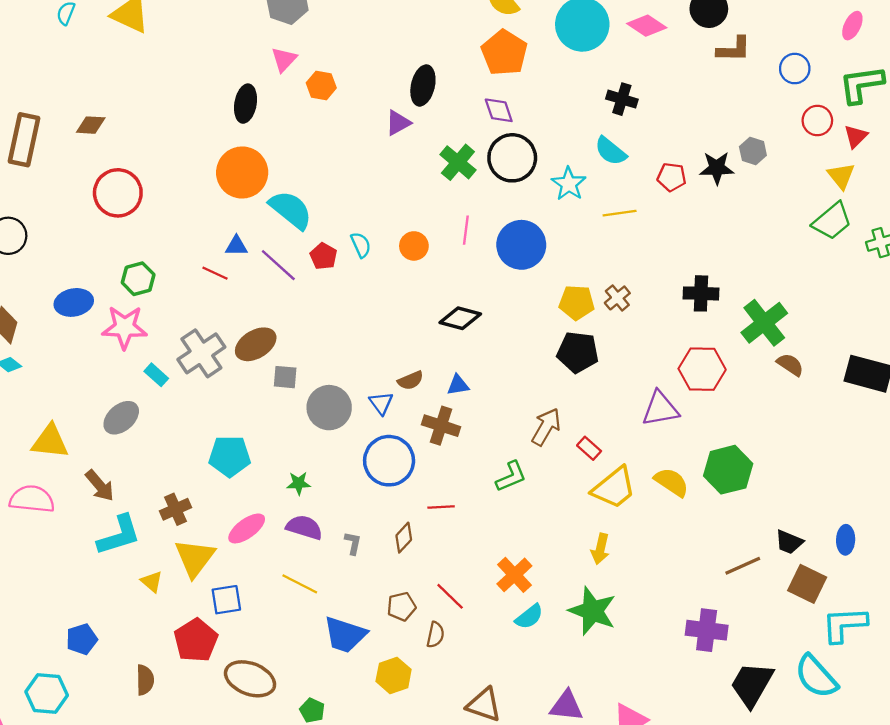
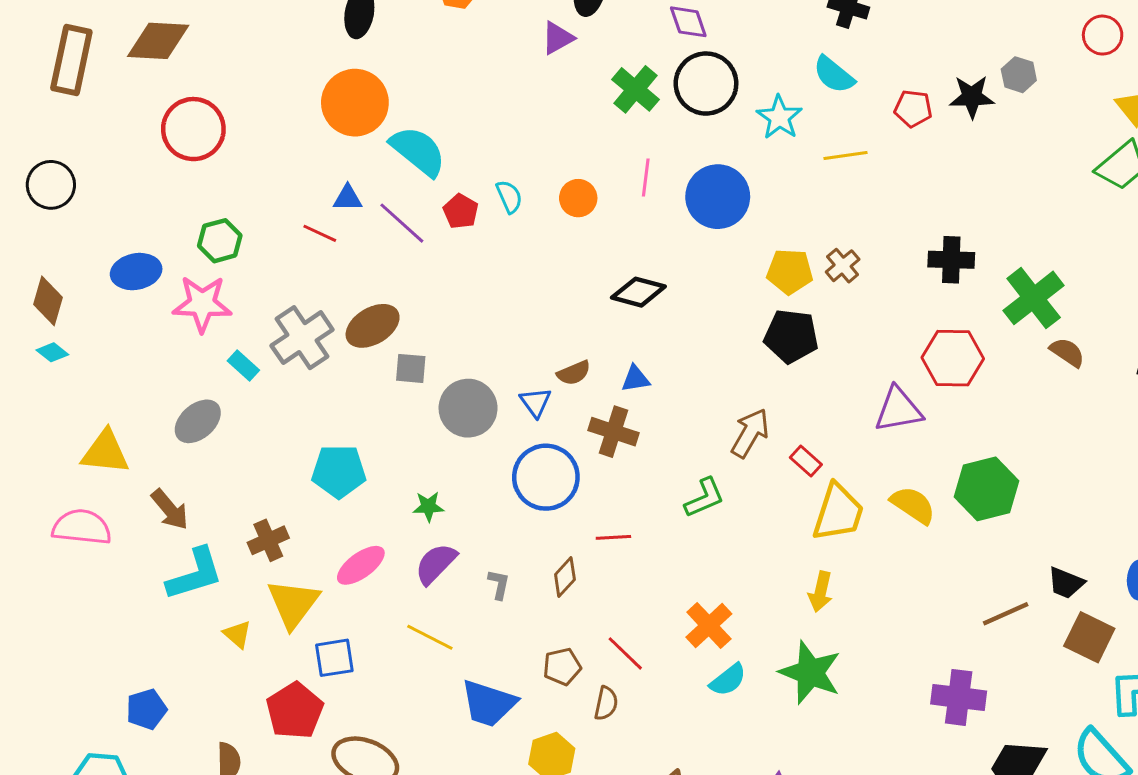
brown diamond: (91, 125) -> (158, 41), size x1.6
yellow trapezoid: (614, 488) -> (838, 512), turned -33
purple semicircle: (304, 527) -> (436, 564), turned -63

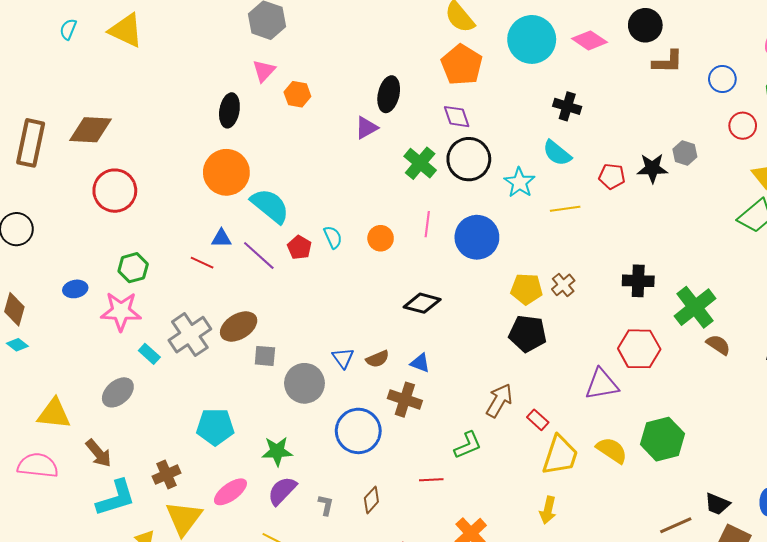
blue ellipse: (136, 272) -> (75, 289), size x0.7
blue triangle: (635, 379) -> (420, 363), turned 30
blue triangle: (536, 402) -> (343, 358), moved
green star: (428, 507) -> (277, 451), size x1.4
red line: (613, 537) -> (431, 480), moved

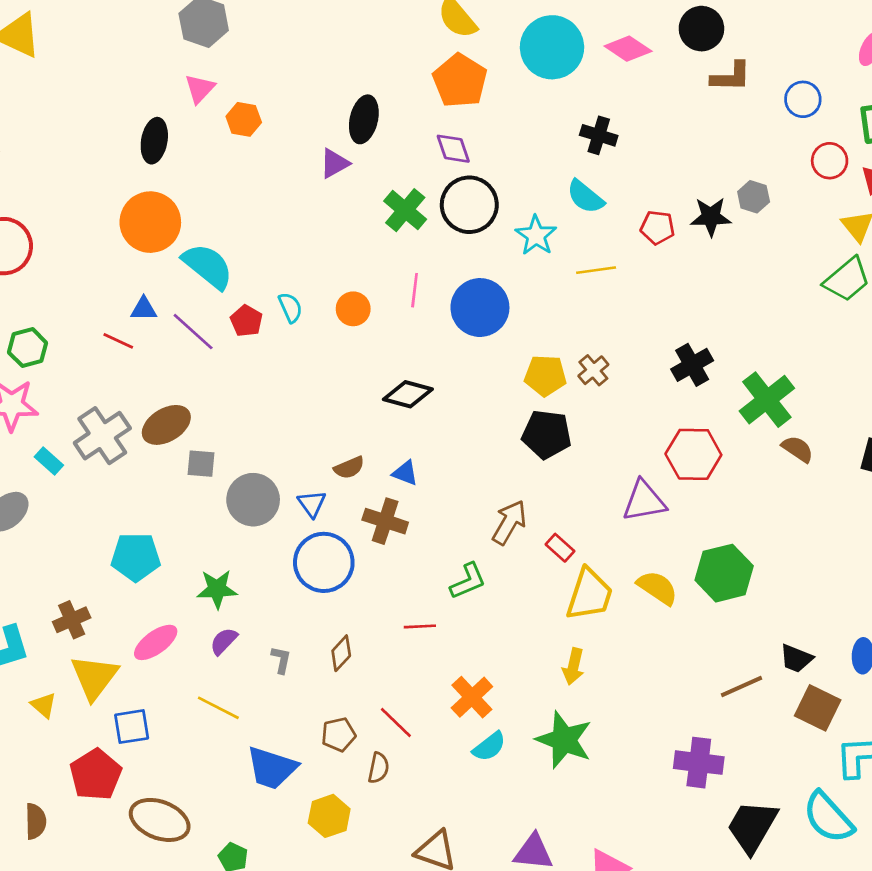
black cross: (638, 281) -> (692, 365), turned -32
blue triangle: (343, 358) -> (312, 504), moved
purple semicircle: (282, 491) -> (224, 641), size x0.7

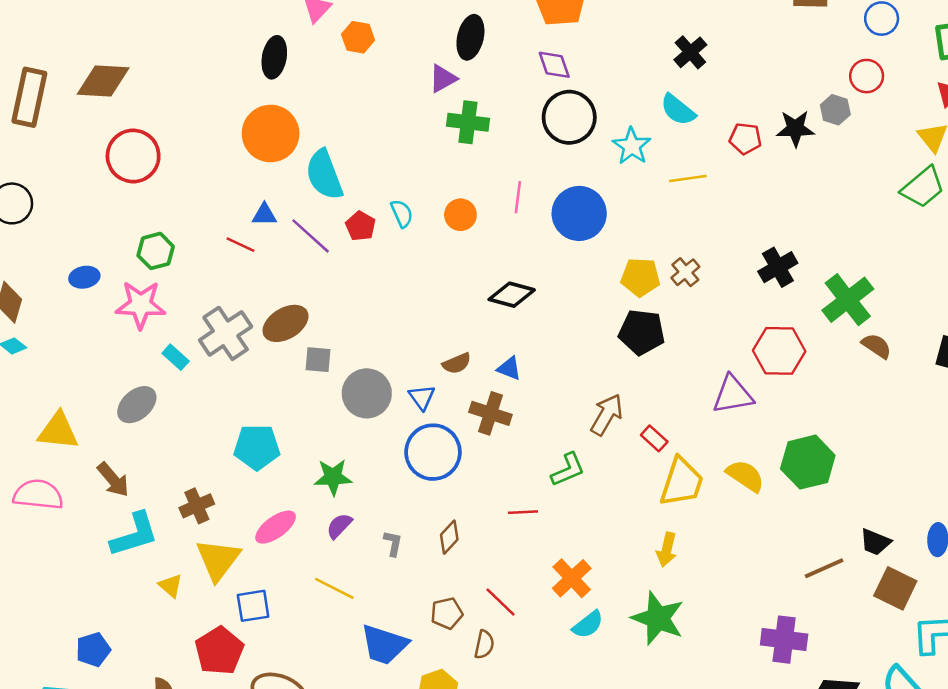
black cross: (599, 135) -> (690, 52), turned 32
red circle: (830, 161) -> (867, 76), moved
green cross: (405, 210) -> (468, 122), moved, turned -33
cyan semicircle: (208, 266) -> (324, 175), turned -150

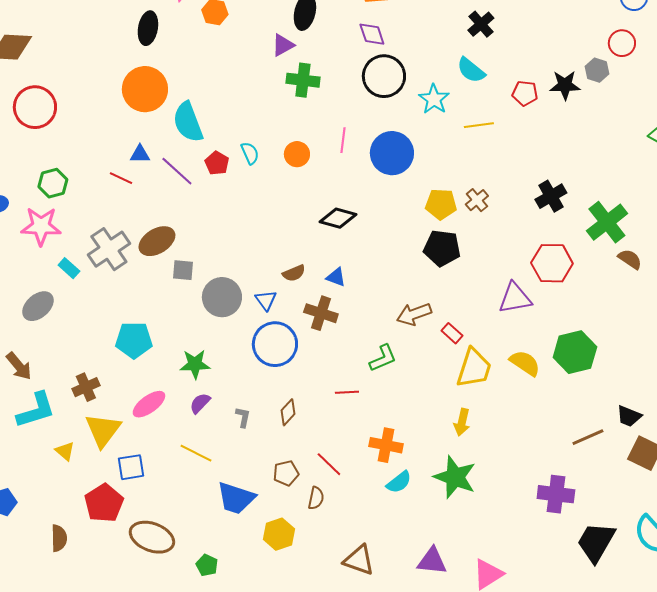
brown arrow: (607, 415) -> (414, 314), turned -140
orange cross: (572, 578) -> (386, 445), turned -36

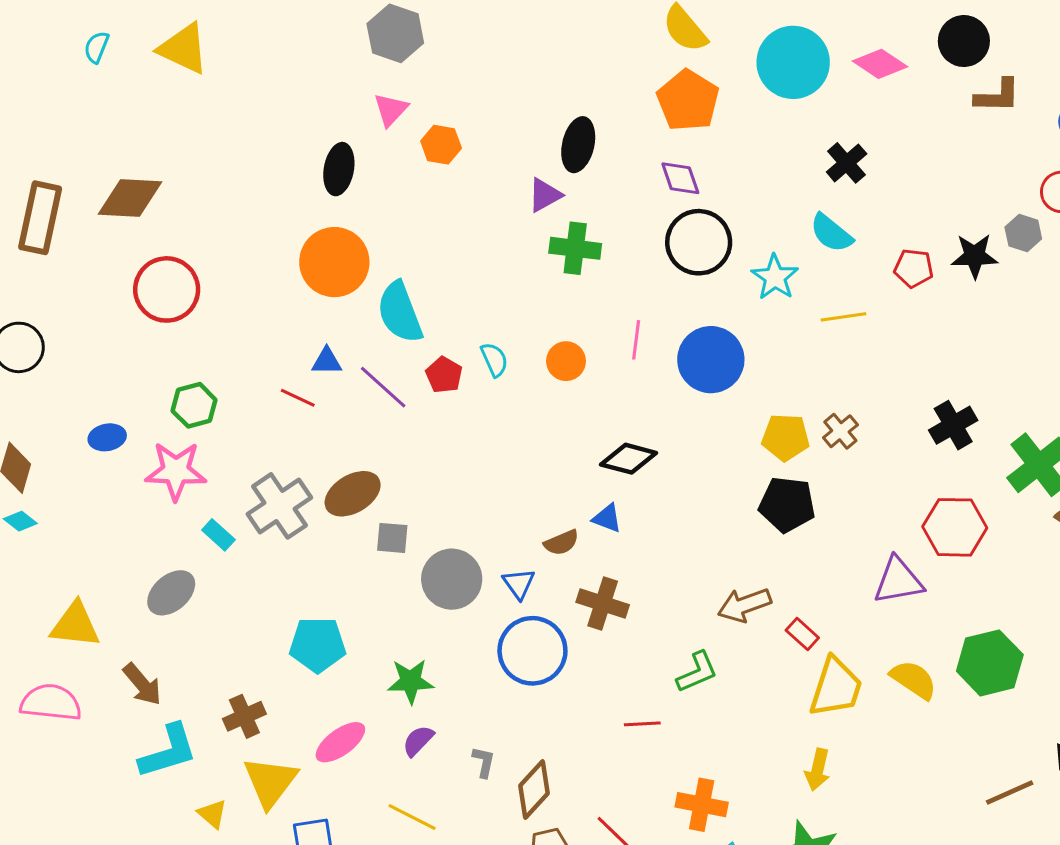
blue triangle: (336, 277) -> (607, 518), moved
brown diamond: (288, 412) -> (534, 789), moved, size x1.4

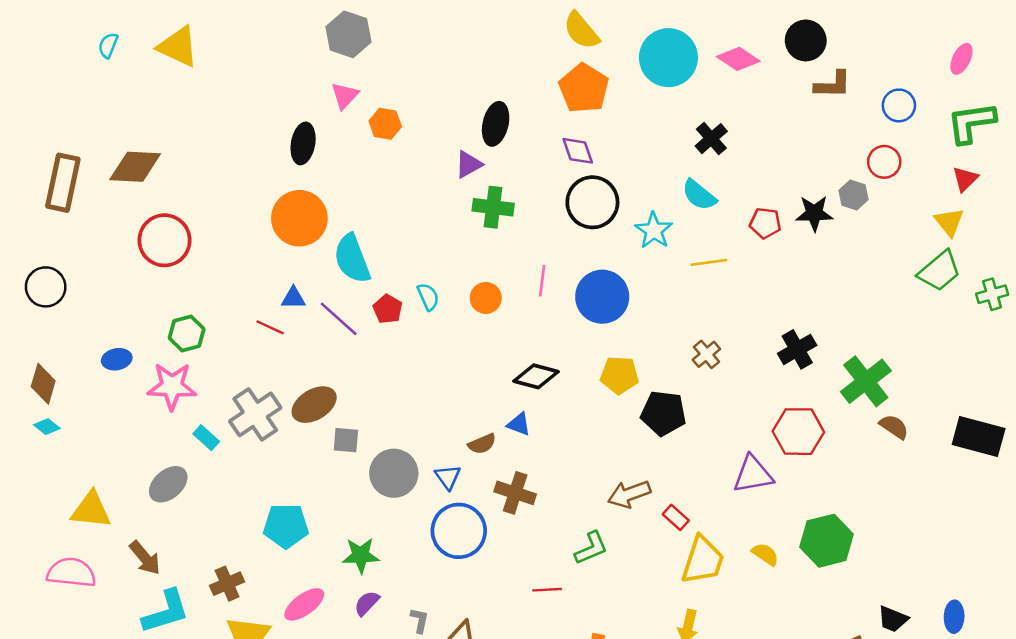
yellow pentagon: (786, 437) -> (619, 375), moved
yellow semicircle: (914, 680) -> (765, 554), size x0.7

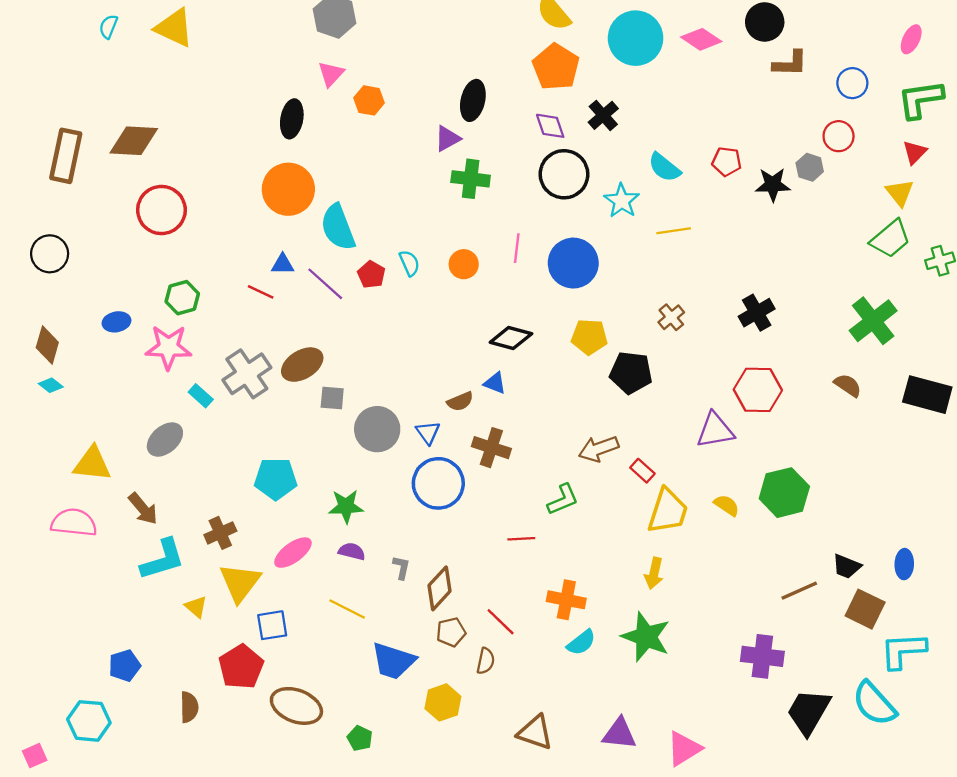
black cross: (711, 139) -> (603, 115), moved
red pentagon: (765, 223) -> (727, 162), moved
green cross: (866, 381) -> (873, 321), moved
purple semicircle: (367, 603) -> (352, 551), turned 60

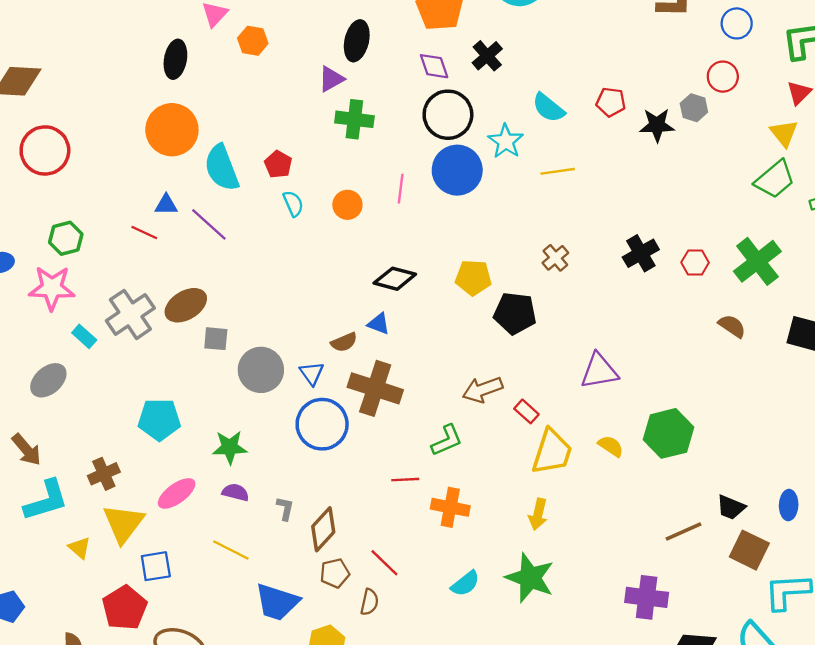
blue circle: (573, 263) -> (457, 170), moved
red pentagon: (371, 275) -> (278, 164), moved
red hexagon: (758, 390) -> (695, 263), moved, size x0.6
brown cross: (491, 448) -> (375, 388), size x1.4
orange cross: (566, 600) -> (450, 507), moved

